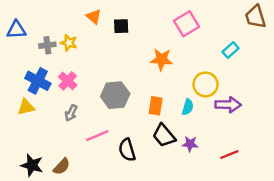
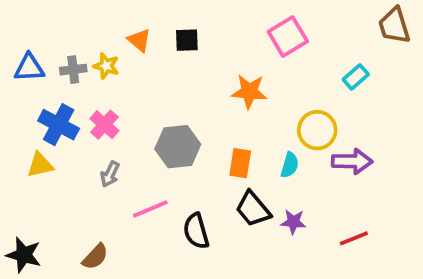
orange triangle: (94, 17) -> (139, 40), moved
blue triangle: (16, 30) -> (29, 68), moved
black star: (32, 165) -> (24, 255), moved

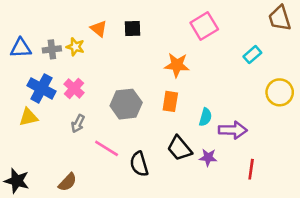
yellow circle: (317, 130) -> (280, 92), moved
purple arrow: (352, 161) -> (233, 130), moved
orange rectangle: (240, 163) -> (170, 101), moved
pink line: (150, 209) -> (107, 148), turned 55
red line: (354, 238) -> (251, 169), turned -60

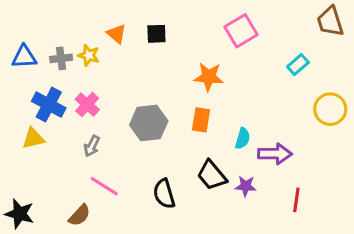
pink line: (107, 148) -> (104, 186), moved

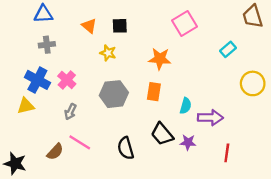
yellow star: (89, 55) -> (108, 53), moved
blue triangle: (24, 57) -> (43, 14), moved
brown semicircle: (80, 215) -> (55, 152), moved

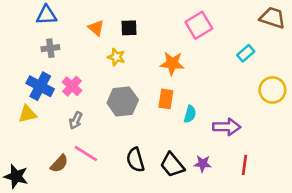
brown trapezoid: (253, 16) -> (272, 18), turned 125
cyan semicircle: (186, 106) -> (190, 114), moved
black trapezoid: (162, 134) -> (172, 165), moved
purple star: (188, 142) -> (203, 164), moved

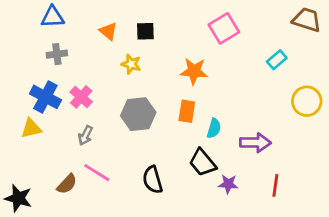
black trapezoid: (172, 165) -> (203, 163), moved

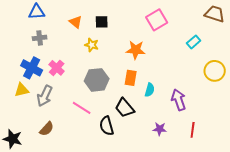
gray arrow: (85, 135) -> (45, 96), moved, size x1.5
purple arrow: (255, 143) -> (179, 100), turned -110
black trapezoid: (203, 163) -> (125, 108), moved
pink line: (97, 173) -> (82, 108), moved

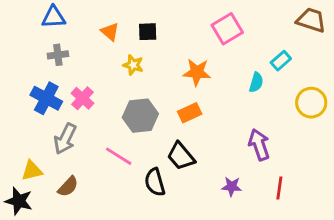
orange rectangle: (131, 78) -> (190, 113), turned 56
yellow triangle: (22, 90) -> (32, 171), moved
cyan semicircle: (150, 90) -> (256, 82), moved

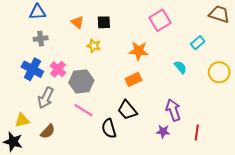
cyan semicircle: (256, 82) -> (180, 67), moved, turned -56
gray hexagon: (140, 116) -> (81, 81), moved
purple arrow: (259, 145) -> (173, 110), moved

